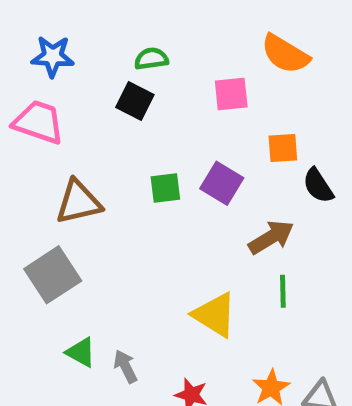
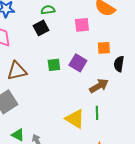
black square: (135, 101) -> (41, 28), turned 35
black semicircle: (318, 186) -> (119, 64), turned 42
green line: (283, 291) -> (97, 113), moved

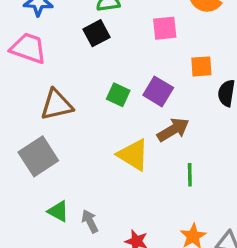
green square: (54, 65) -> (118, 95), turned 32
brown arrow: (99, 86) -> (173, 130), moved
yellow triangle: (75, 119) -> (133, 155), moved

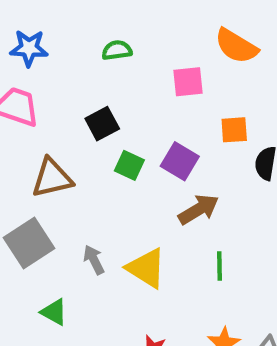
black square: (97, 33) -> (102, 124), moved
yellow triangle: (133, 155) -> (146, 268), moved
gray arrow: (90, 221) -> (94, 260), moved

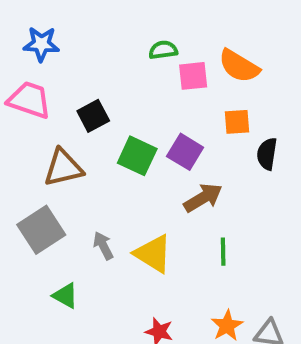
orange semicircle: (236, 46) -> (239, 66), moved
green semicircle: (117, 50) -> (163, 50), moved
black square: (102, 124) -> (93, 116), moved
green square: (129, 165) -> (137, 156), size x1.4

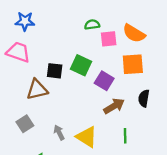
black square: (93, 116) -> (55, 71), moved, turned 35
orange square: (237, 122) -> (133, 64), size x1.5
black semicircle: (267, 154) -> (144, 98), moved
green square: (137, 156) -> (81, 65), moved
gray square: (41, 230) -> (25, 124), size x0.7

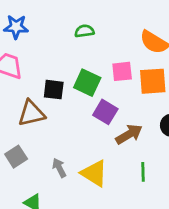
green semicircle: (92, 25) -> (84, 31), moved
pink square: (109, 39) -> (122, 71), moved
purple square: (104, 81) -> (105, 112), moved

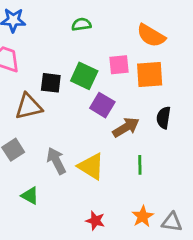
gray arrow: (59, 168) -> (56, 161), size x1.4

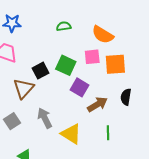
orange semicircle: (151, 36) -> (103, 35), moved
black square: (51, 83) -> (40, 71), turned -35
brown triangle: (29, 106) -> (24, 89), turned -35
gray arrow: (56, 161) -> (45, 118), moved

